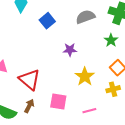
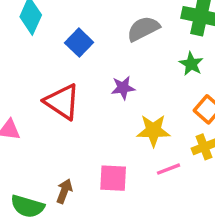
yellow star: (85, 76) -> (153, 131), turned -30
red triangle: (30, 80) -> (62, 102), moved
pink line: (89, 111) -> (169, 169), moved

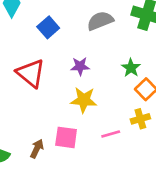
green star: (191, 64) -> (131, 68), moved
yellow star: (153, 131) -> (84, 100), moved
brown arrow: (64, 191) -> (37, 149), moved

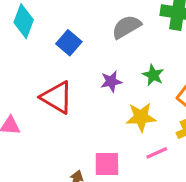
green star: (131, 68) -> (153, 75), moved
yellow star: (84, 100) -> (141, 117), moved

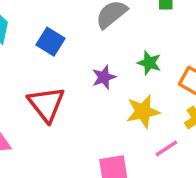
red triangle: (57, 97) -> (46, 104), turned 30

